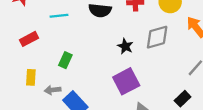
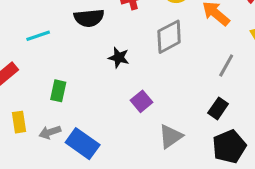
black star: (125, 46) -> (119, 58), moved
purple square: (126, 81) -> (142, 101), size x0.6

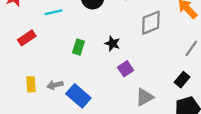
black star: (119, 58) -> (112, 43), moved
green rectangle: (58, 91) -> (79, 47), moved
yellow rectangle: (19, 122) -> (31, 84), moved

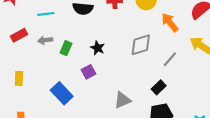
gray diamond: (151, 23) -> (141, 45), moved
purple square: (126, 69) -> (89, 72), moved
gray arrow: (55, 85) -> (45, 40), moved

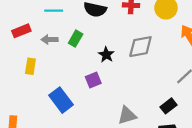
gray diamond: (141, 45) -> (140, 47), moved
green rectangle: (66, 48) -> (76, 39), moved
yellow rectangle: (19, 78) -> (30, 66), moved

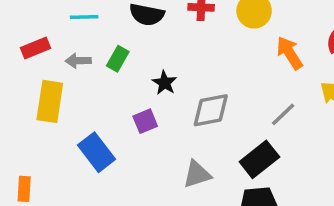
gray diamond: (140, 47) -> (211, 110), moved
yellow rectangle: (30, 66) -> (50, 101), size x1.6
black rectangle: (169, 106) -> (259, 159), size x1.5

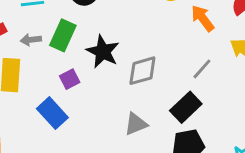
green rectangle: (118, 59) -> (63, 35), size x1.5
black star: (164, 83) -> (103, 52), size x1.6
purple square: (145, 121) -> (70, 79), moved

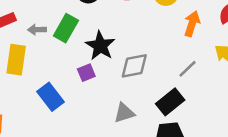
orange arrow: (203, 18) -> (192, 24), turned 50
purple square: (70, 79) -> (86, 73), moved

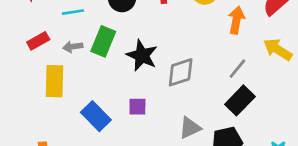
purple square: (86, 73) -> (137, 107), moved, turned 30
black rectangle: (170, 102) -> (240, 100), moved
gray triangle: (124, 113) -> (190, 128), moved

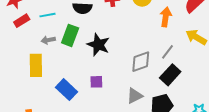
red rectangle: (38, 41) -> (22, 21), moved
gray diamond: (181, 72) -> (141, 62), moved

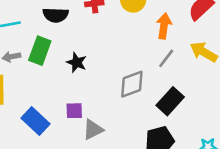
black star: (98, 45) -> (77, 62), size x0.7
gray line: (168, 52) -> (166, 58), moved
gray triangle: (135, 96) -> (93, 130), moved

